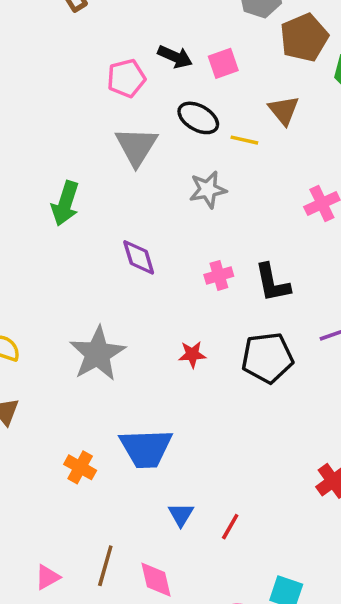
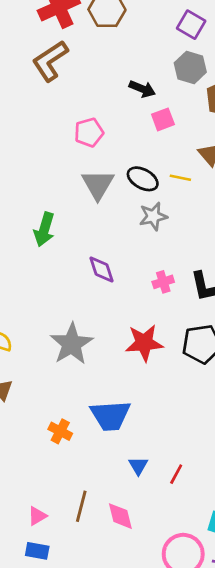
black arrow: (175, 57) -> (142, 89), moved
black ellipse: (198, 118) -> (143, 179), moved
red star: (192, 354) -> (144, 343), size x1.8

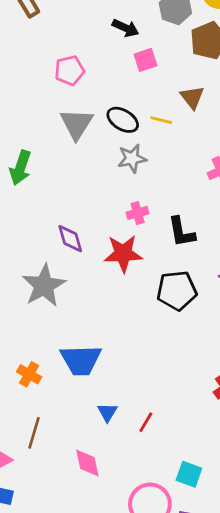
purple diamond: (101, 269) -> (70, 239), moved
pink cross: (163, 282) -> (138, 213), moved
red star: (144, 343) -> (123, 254), moved
brown line: (81, 506) -> (34, 433), moved

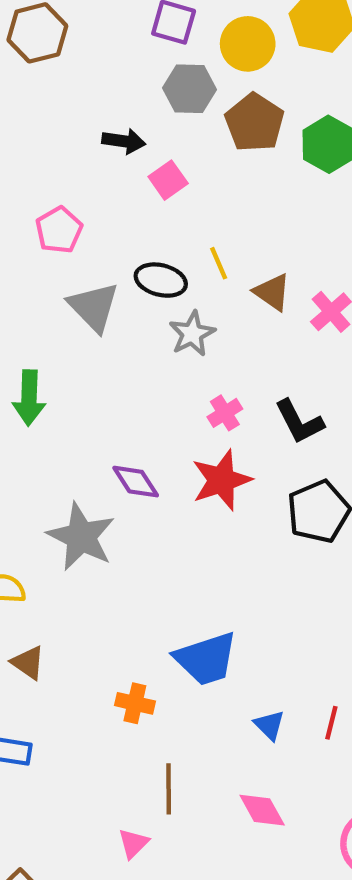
brown triangle: (192, 97) -> (272, 292), moved
yellow line: (161, 120) -> (219, 263), turned 70
gray star: (44, 286) -> (81, 537), moved

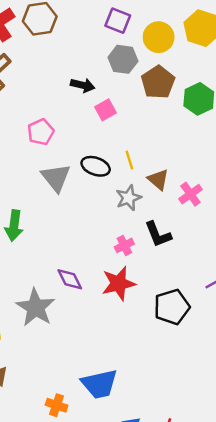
gray star: (192, 334) -> (129, 198), moved
black L-shape: (299, 422) -> (158, 234), moved

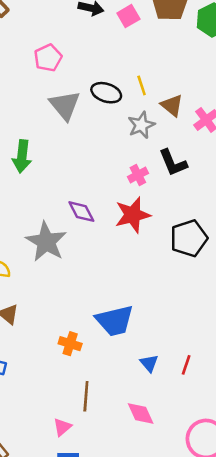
pink square: (106, 110) -> (128, 16), moved

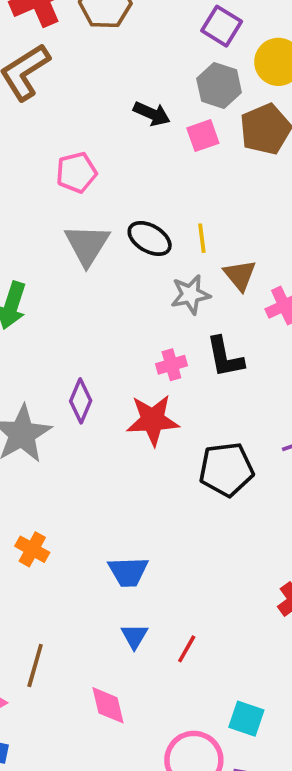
purple diamond: (81, 212) -> (81, 401), turned 40
blue trapezoid: (115, 321) -> (128, 572), moved, size x0.7
orange cross: (70, 344) -> (32, 549), moved

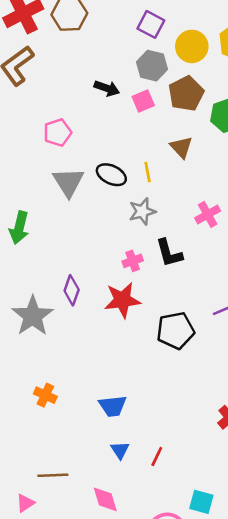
brown triangle: (240, 275) -> (181, 147), moved
brown line: (35, 665) -> (53, 475), turned 76

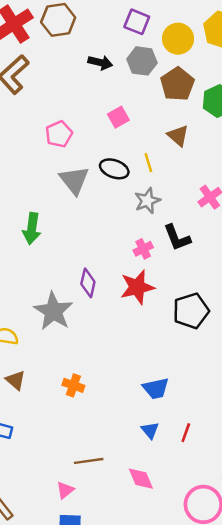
black arrow: (107, 88) -> (100, 63), moved
pink square: (143, 101) -> (118, 117), moved
blue trapezoid: (113, 406) -> (156, 388), moved

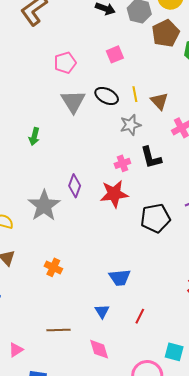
brown triangle: (178, 136) -> (159, 101), moved
green arrow: (32, 229) -> (34, 137), size x0.7
blue triangle: (150, 430) -> (102, 311), moved
pink triangle: (65, 490) -> (16, 350), moved

